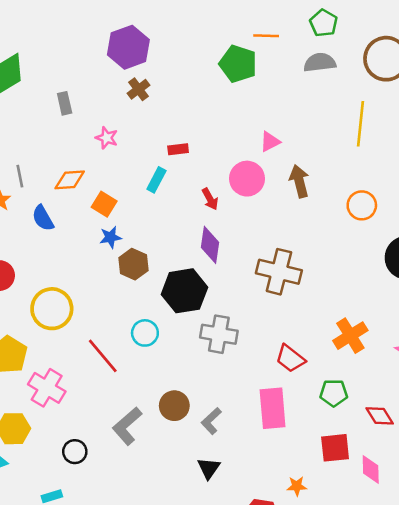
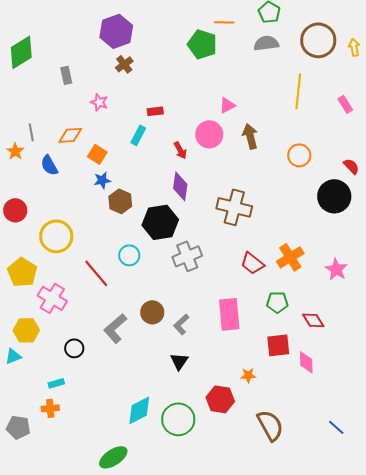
gray cross: (219, 334) -> (187, 256), turned -32
red trapezoid: (290, 358) -> (252, 263), moved

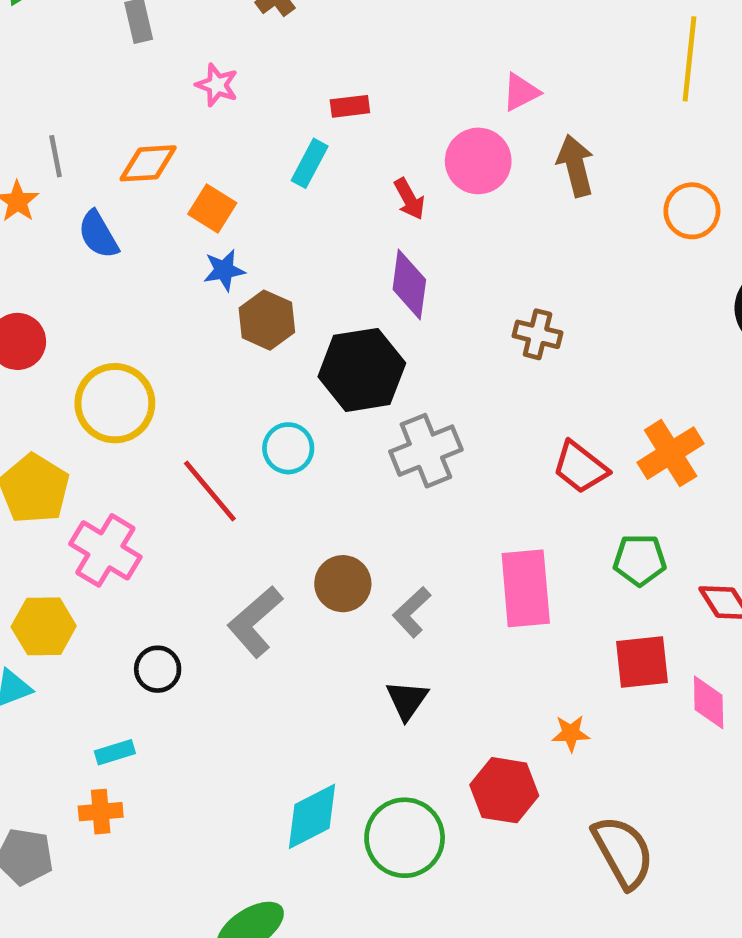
brown cross: (234, 207) -> (538, 334), size x0.6

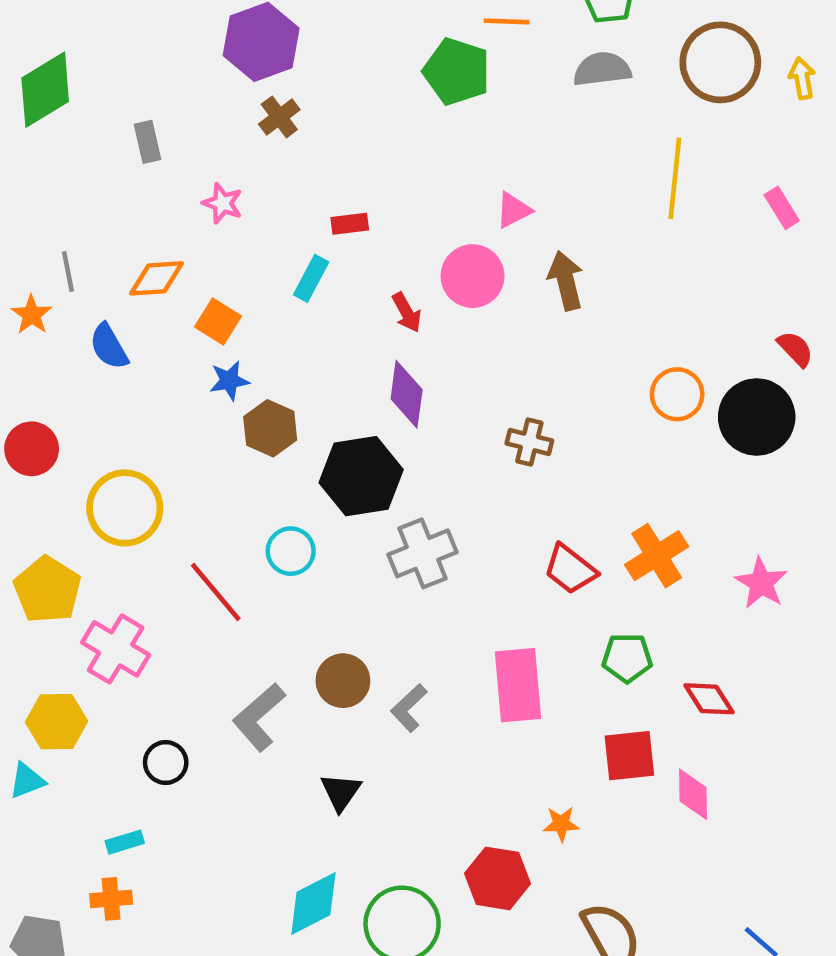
orange circle: (692, 211) -> (677, 394), moved
black triangle: (407, 700) -> (341, 792), moved

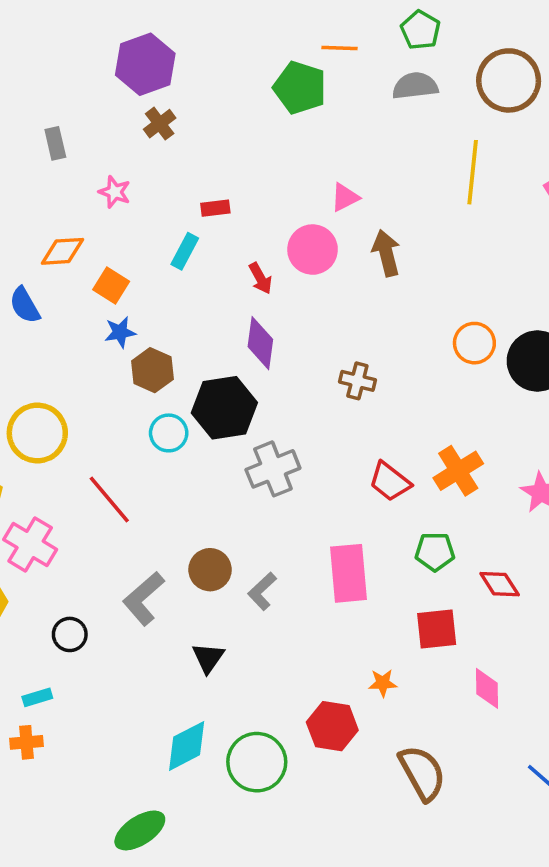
cyan circle: (291, 551) -> (169, 433), moved
pink diamond: (693, 794) -> (487, 688), moved

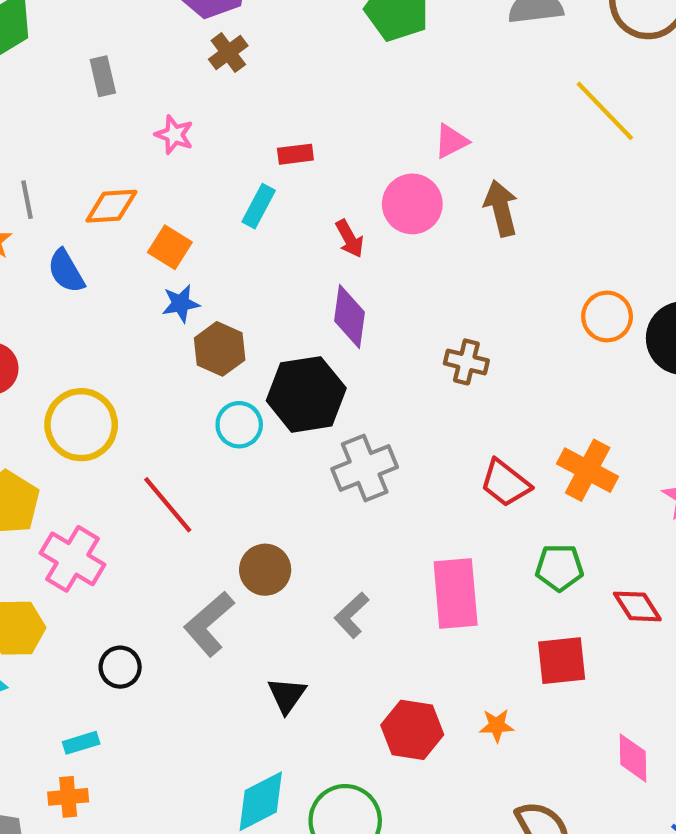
yellow line: (473, 172) -> (605, 111), turned -50
orange cross: (458, 471) -> (588, 470), turned -30
brown circle: (210, 570) -> (265, 570), moved
pink diamond: (487, 688) -> (633, 758), moved
red hexagon: (332, 726) -> (412, 730), moved

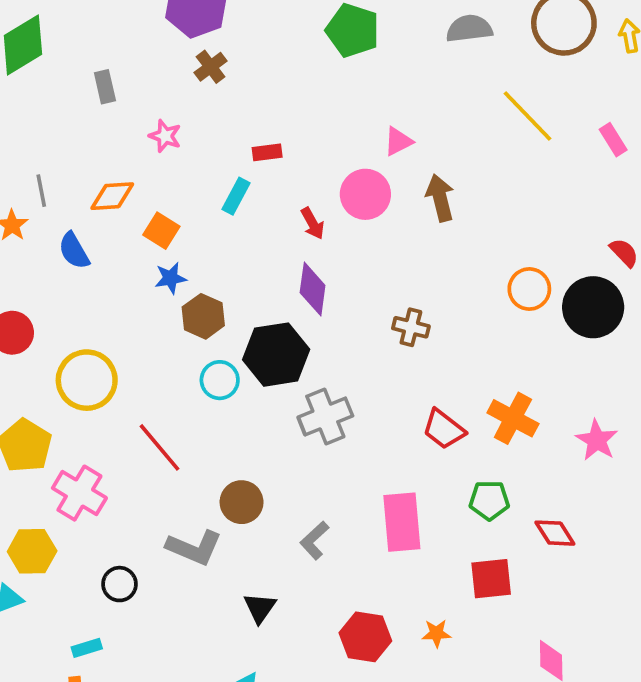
gray L-shape: (209, 624) -> (194, 548), turned -116

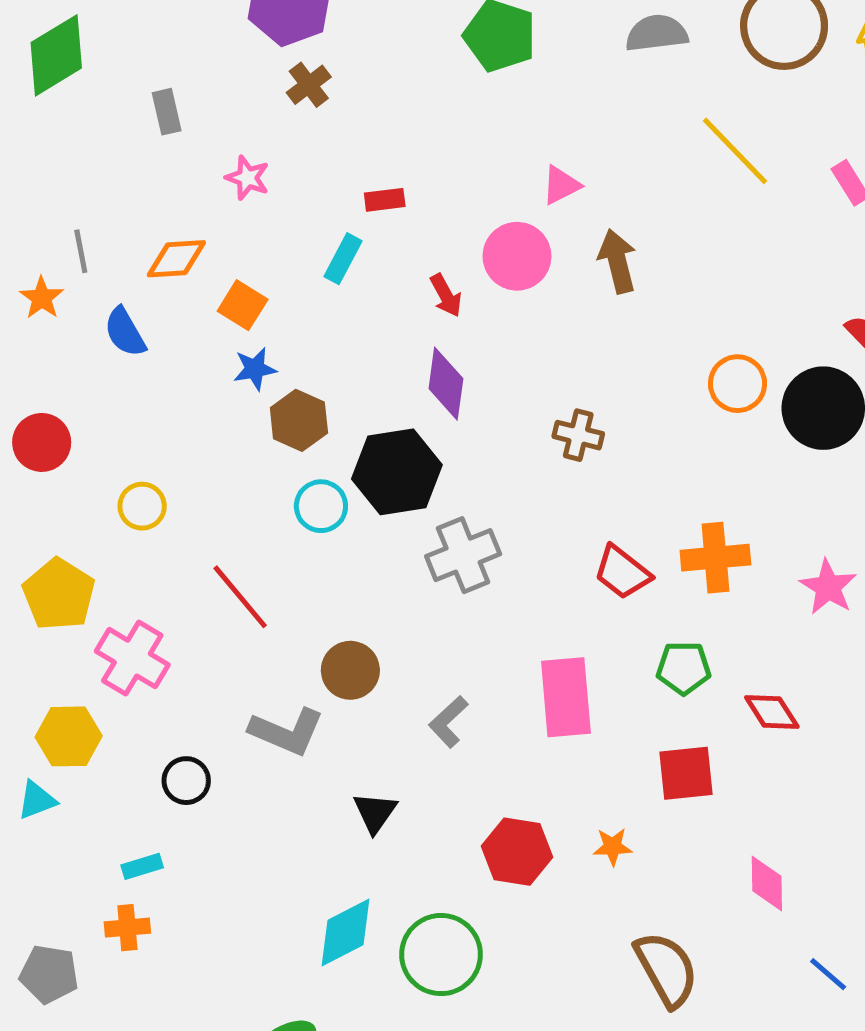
yellow circle: (87, 380) -> (142, 506), size x0.6
orange cross: (513, 418) -> (715, 558), turned -33

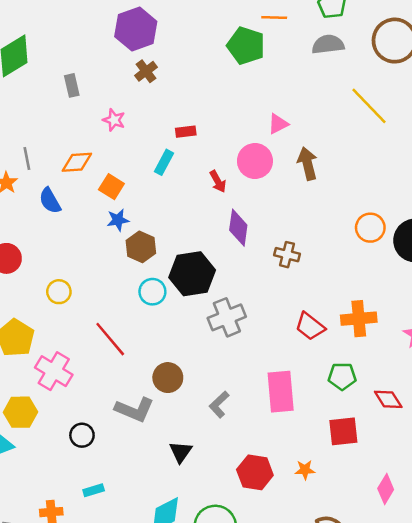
purple diamond: (446, 384) -> (238, 228), moved
cyan rectangle: (142, 866) -> (94, 490), moved
pink diamond: (767, 883) -> (386, 489), turned 32

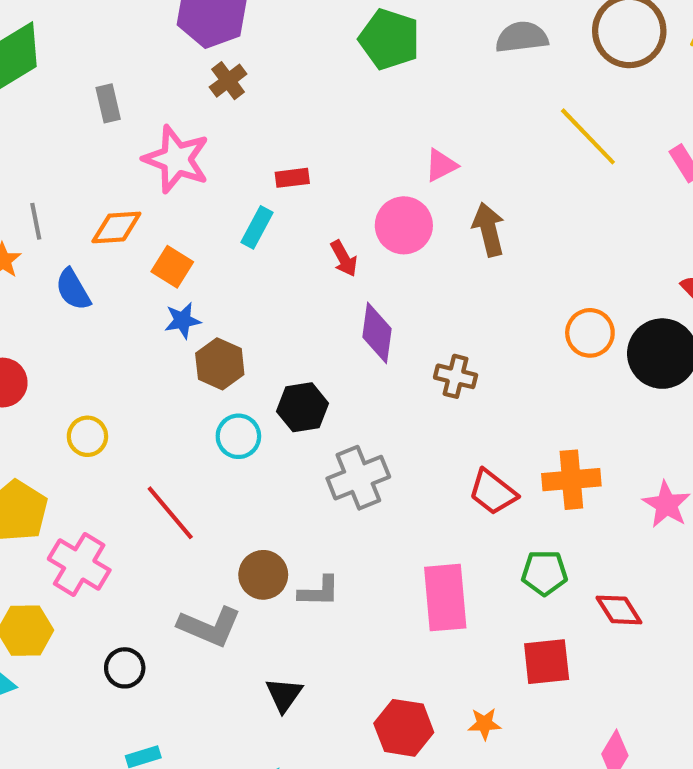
pink star: (114, 120) -> (176, 159), size x1.8
black hexagon: (192, 274) -> (303, 407), size x0.7
gray L-shape: (219, 404) -> (319, 591), moved, turned -136

